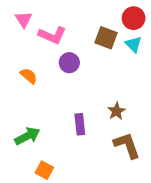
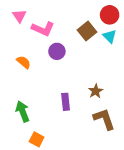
brown square: (106, 38) -> (87, 31), turned 30
green arrow: (27, 136) -> (23, 112), turned -84

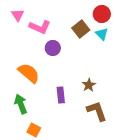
orange semicircle: (24, 62) -> (29, 73), moved, size x1.6

